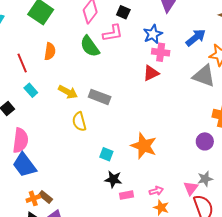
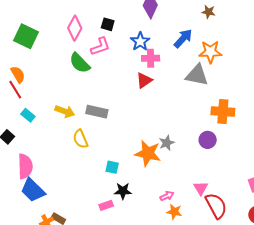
orange semicircle: (50, 51) -> (18, 74), moved, turned -30
gray star: (205, 179) -> (167, 143), moved
pink rectangle: (126, 195) -> (106, 205), moved

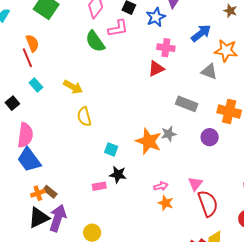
blue star: (140, 41) -> (156, 17), moved
gray triangle: (197, 75) -> (209, 72), size x0.7
gray rectangle: (97, 112) -> (187, 104), moved

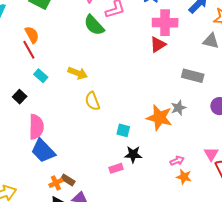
pink cross: (166, 48) -> (165, 23), size x1.4

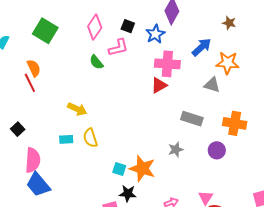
green semicircle: (94, 25) -> (96, 62), size x0.7
cyan rectangle: (41, 76) -> (66, 139), moved, turned -48
orange star: (159, 118) -> (142, 168), moved

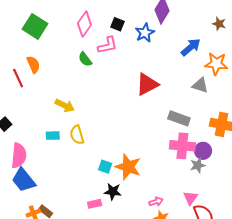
pink cross: (167, 64) -> (182, 146), moved
orange semicircle: (34, 68) -> (33, 64), moved
red triangle: (159, 85) -> (147, 84), size x1.4
gray star: (176, 150) -> (198, 165), moved

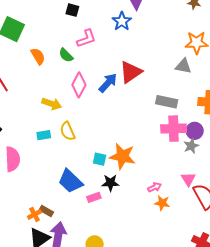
pink diamond: (84, 24) -> (79, 85), moved
black square: (118, 24) -> (72, 10), moved
blue arrow: (191, 47) -> (108, 83), moved
orange semicircle: (33, 64) -> (38, 56), moved
blue trapezoid: (23, 180) -> (70, 181), moved

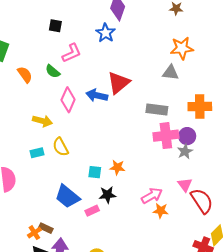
blue arrow: (108, 83) -> (97, 95), turned -115
orange star: (122, 156) -> (117, 167), size x0.6
pink arrow: (155, 187) -> (152, 196), size x1.5

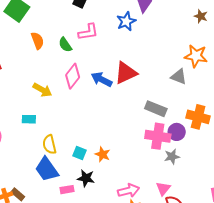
purple circle: (187, 136) -> (177, 132), moved
yellow semicircle: (61, 147) -> (49, 144), moved

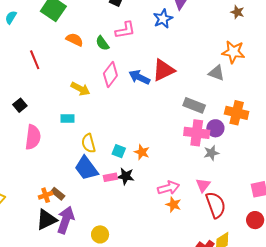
orange semicircle: (37, 41) -> (75, 40), turned -42
pink rectangle: (67, 190) -> (110, 177), moved

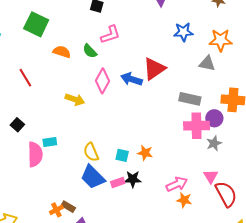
blue star: (163, 19) -> (183, 32), moved, turned 30
cyan rectangle: (68, 118) -> (50, 142), moved

